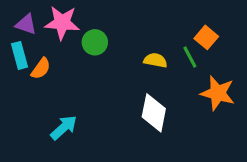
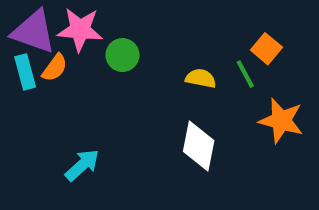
purple triangle: (26, 24) -> (34, 32), size x1.6
orange semicircle: (41, 69) -> (55, 68), moved

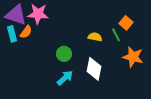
green circle: (122, 55) -> (64, 54), moved
cyan arrow: (82, 165) -> (65, 78), moved

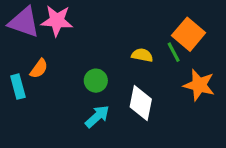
orange square: (126, 23) -> (189, 34), size x1.5
orange semicircle: (26, 32) -> (39, 69), moved
cyan rectangle: (12, 34) -> (18, 87), moved

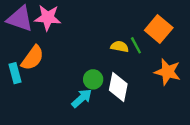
green line: (174, 52) -> (136, 45), moved
orange semicircle: (39, 69) -> (33, 58), size x1.5
green circle: (96, 81) -> (93, 79), moved

